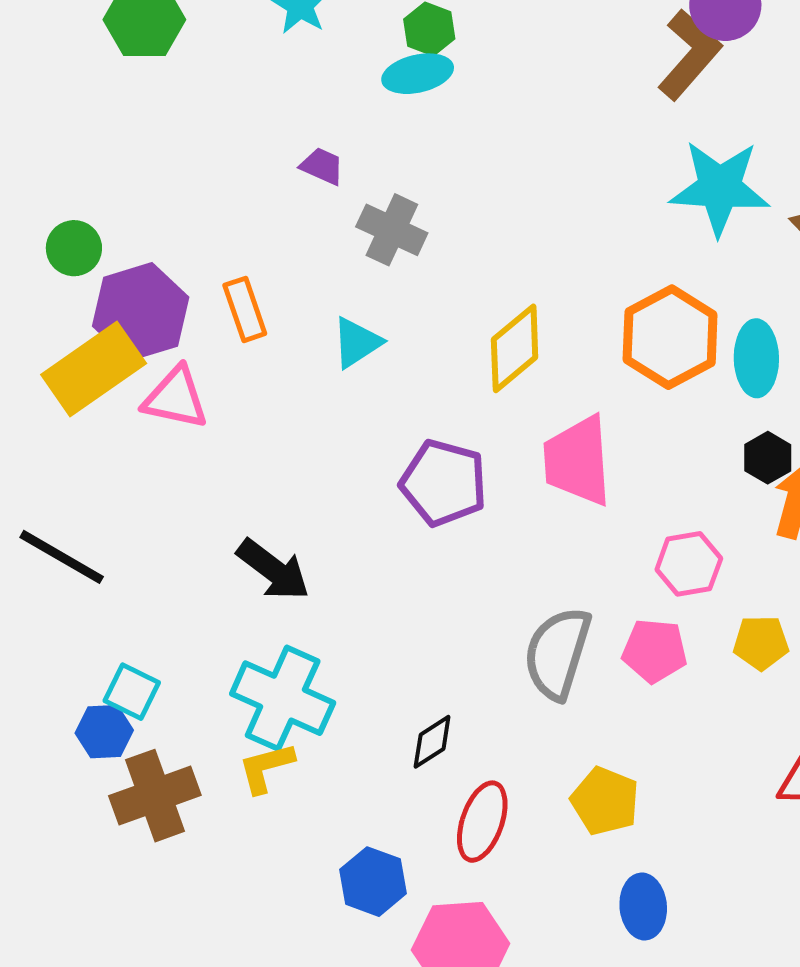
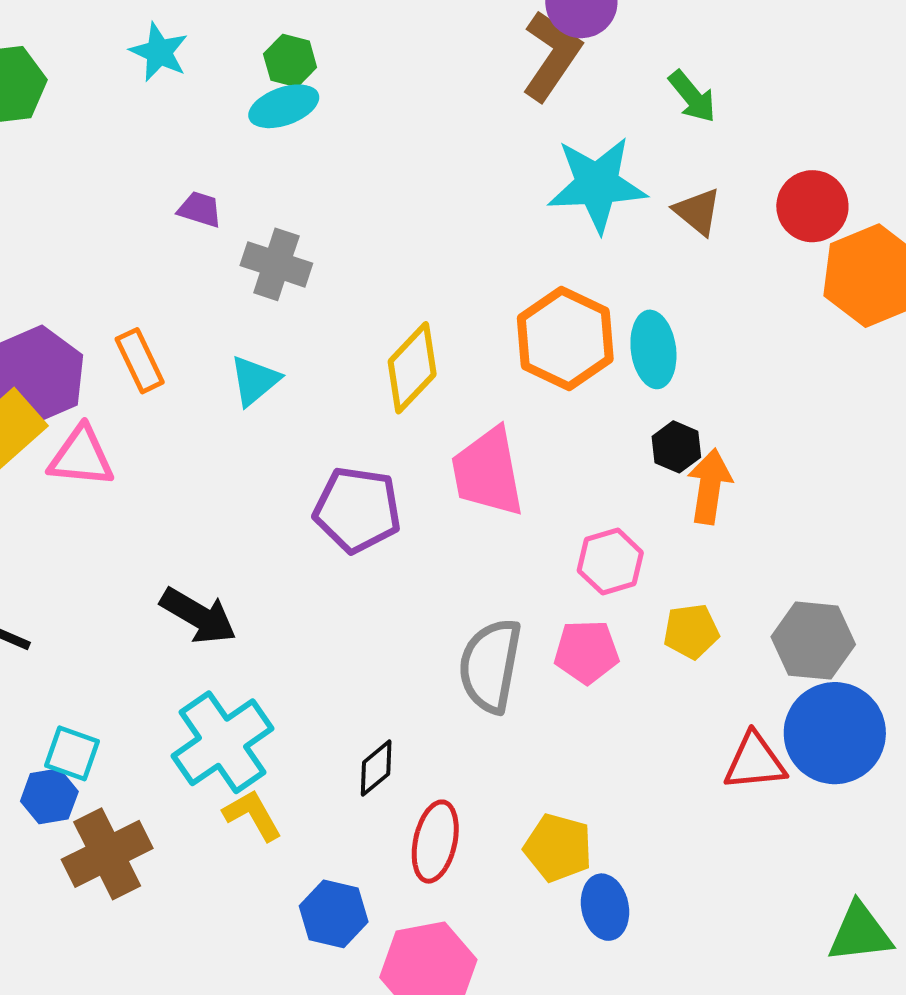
cyan cross: (283, 698) -> (223, 742), turned 38
yellow L-shape: (266, 768) -> (252, 815), moved, turned 82
yellow pentagon: (605, 801) -> (558, 848), moved

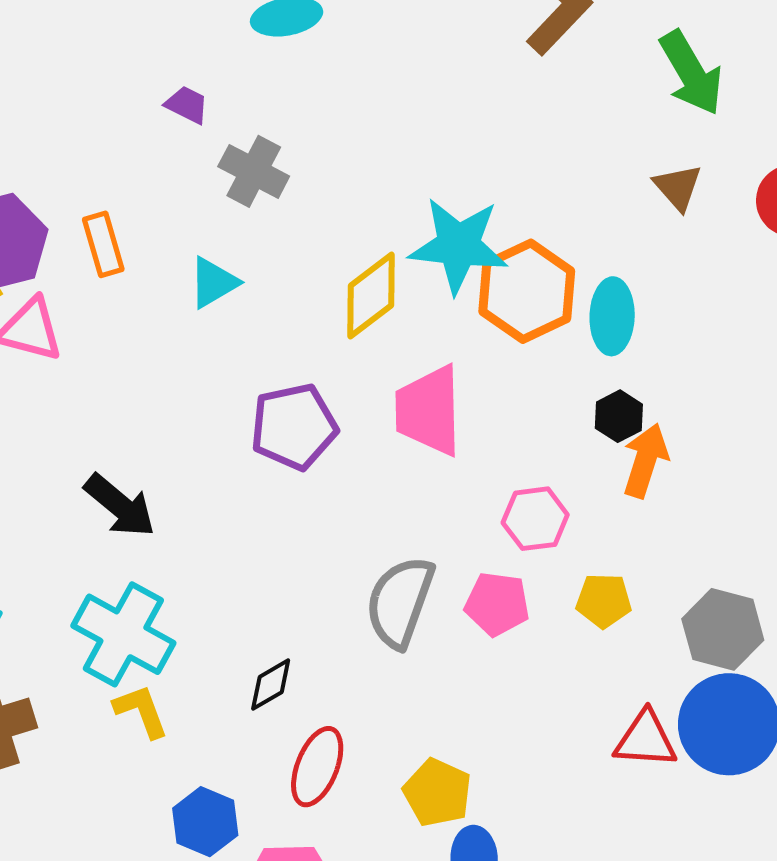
green arrow: (692, 97) -> (691, 73), size x1.5
cyan star: (597, 184) -> (458, 245), moved
purple pentagon: (357, 510) -> (294, 427), turned -30
cyan cross: (223, 742) -> (123, 634), turned -36

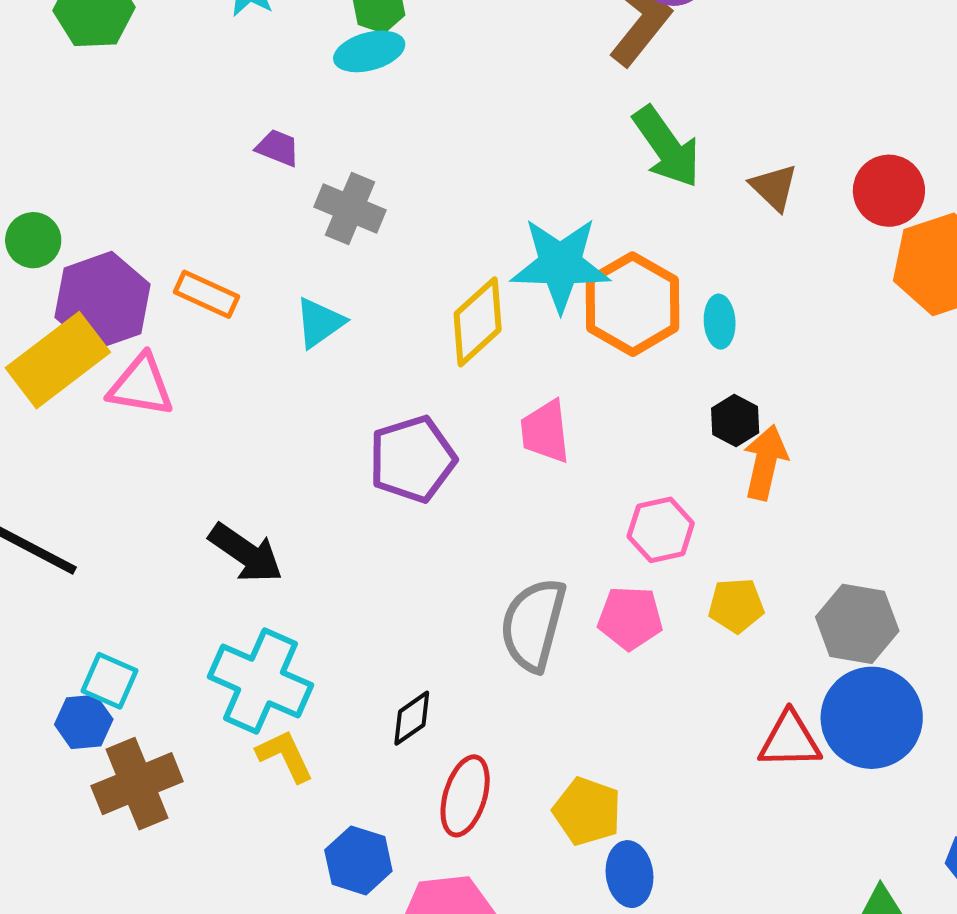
green arrow: (691, 73) -> (667, 147), moved
orange rectangle: (103, 244) -> (206, 294), turned -44
cyan ellipse: (612, 316) -> (720, 322), size x0.7
pink trapezoid: (429, 411) -> (545, 431), size x0.7

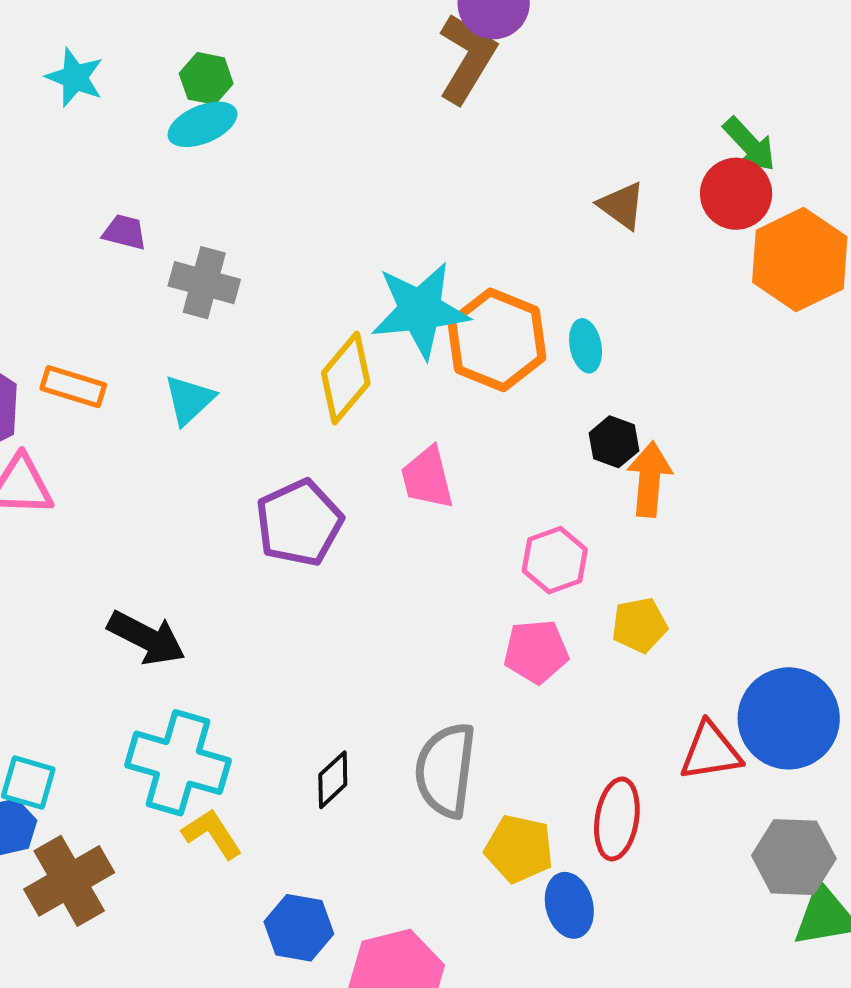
green arrow: (667, 147) -> (749, 144), moved, size x0.7
gray hexagon: (857, 624) -> (794, 857), moved
gray semicircle: (533, 625) -> (446, 770), moved
red ellipse: (465, 796) -> (617, 819), moved

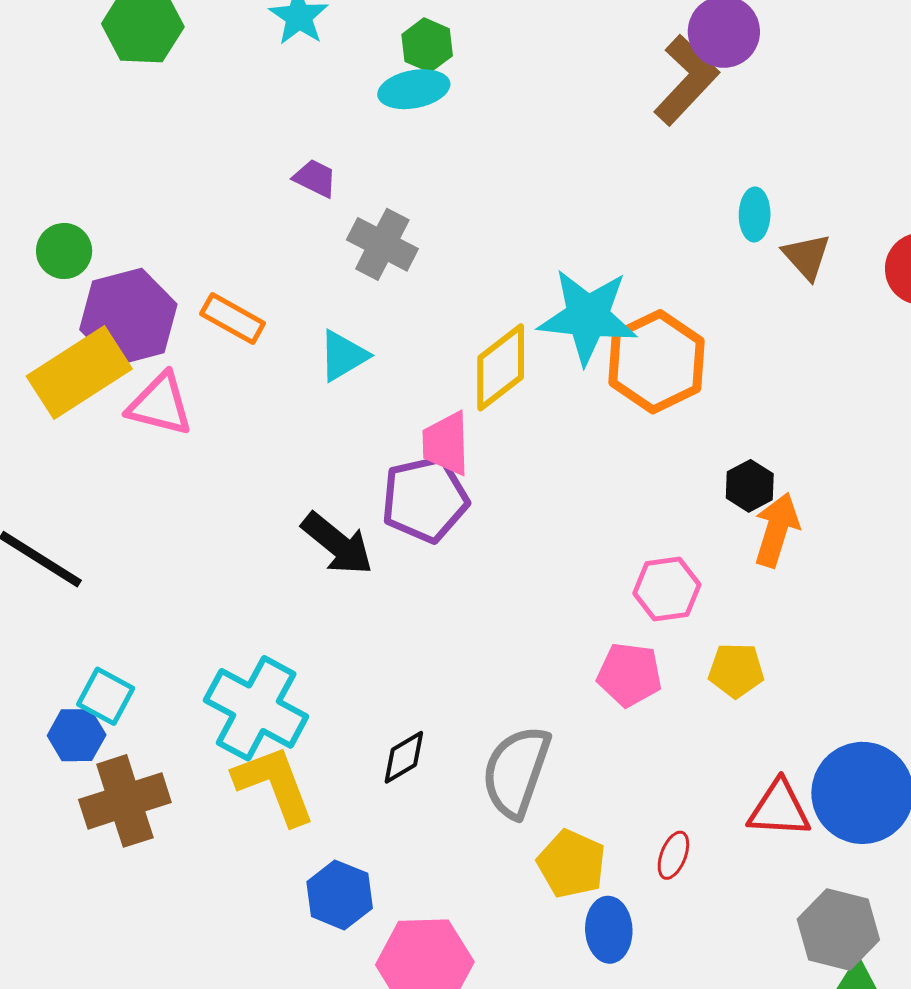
cyan ellipse: (586, 346) -> (755, 214), moved
pink trapezoid: (427, 478) -> (446, 443), moved
black arrow: (147, 638) -> (337, 544), moved
red ellipse: (617, 819) -> (673, 855), size x0.6
yellow L-shape: (212, 834) -> (274, 785), size x1.5

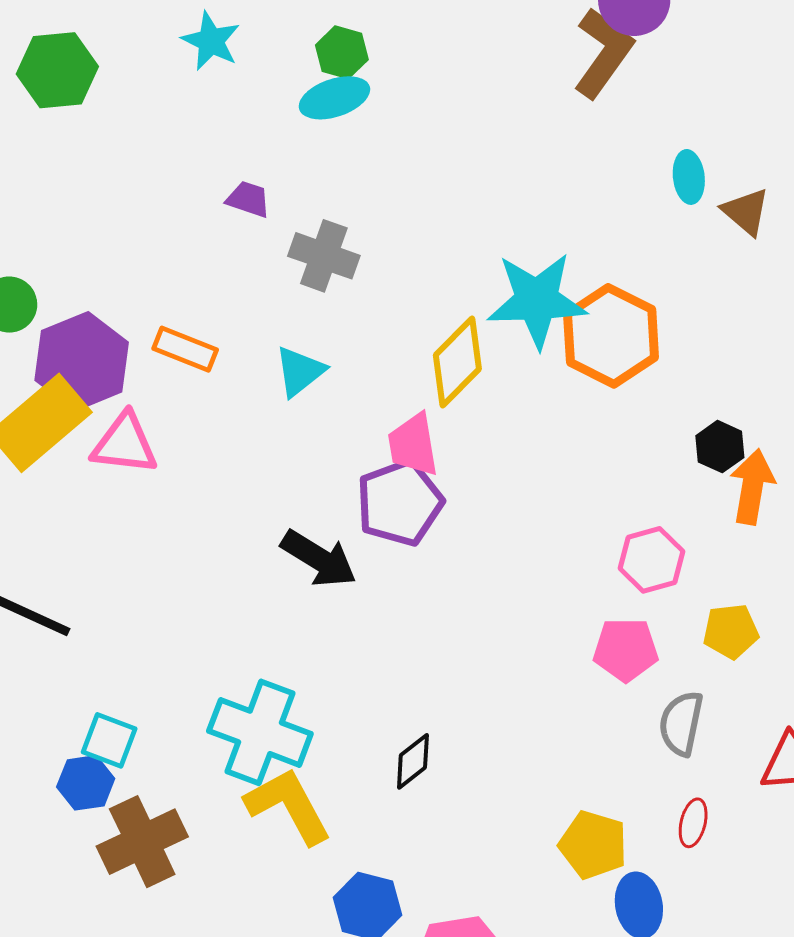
gray semicircle: (516, 772) -> (681, 723), moved, size x0.7

